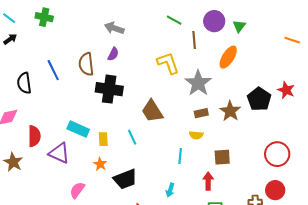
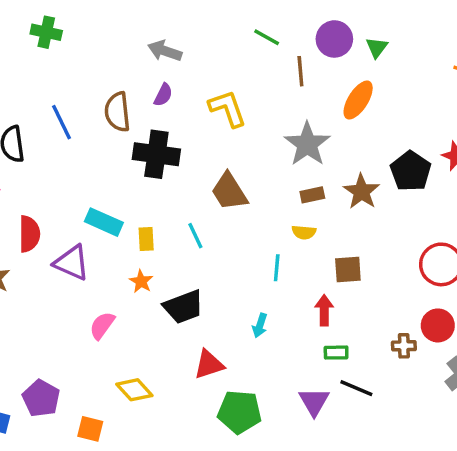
yellow L-shape: (168, 63) -> (228, 108), moved

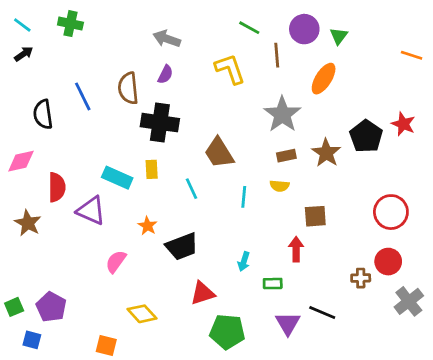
yellow L-shape: (228, 108) -> (230, 69), moved
yellow rectangle: (146, 239) -> (152, 169), moved
cyan line: (277, 268) -> (244, 197), moved
green rectangle: (336, 353) -> (273, 284), moved
purple pentagon: (41, 398) -> (51, 307), moved

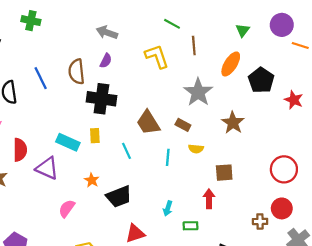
purple circle: (304, 29) -> (282, 25), moved
black pentagon: (366, 136) -> (261, 80), moved
brown rectangle: (286, 156) -> (183, 125), moved, turned 40

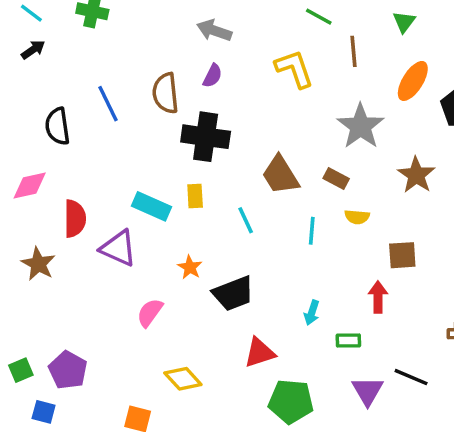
green triangle: (243, 30) -> (404, 22), moved

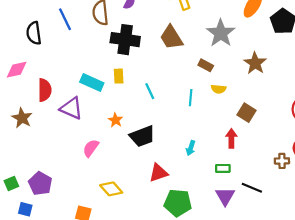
brown trapezoid: (280, 175) -> (171, 37), moved
brown square: (402, 255) -> (247, 113), turned 36
green rectangle: (348, 340) -> (223, 168), moved

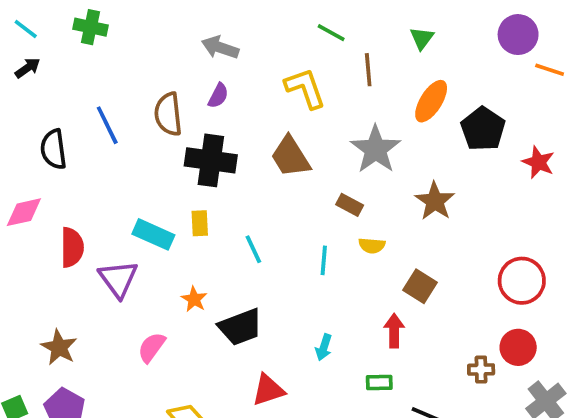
purple triangle: (71, 108) -> (118, 279), turned 30
brown star: (22, 118) -> (59, 347), moved

